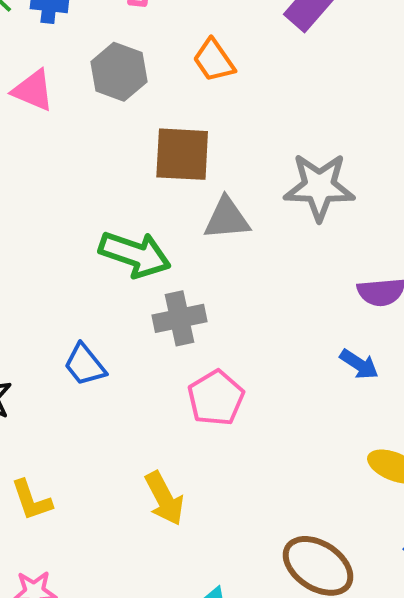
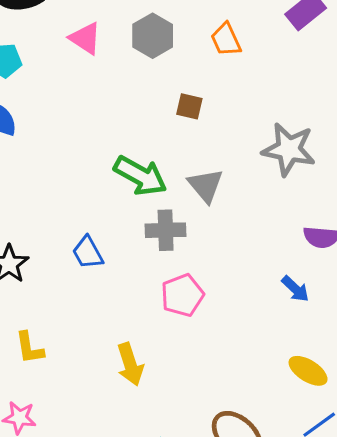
brown square: (182, 154) -> (189, 106), size x0.6
gray triangle: (227, 218) -> (206, 185), moved, turned 45

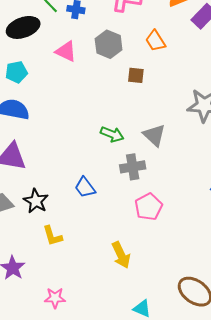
brown square: (189, 106) -> (136, 75), moved
green arrow: (140, 176) -> (112, 134), size x0.7
yellow L-shape: (29, 348) -> (52, 236), moved

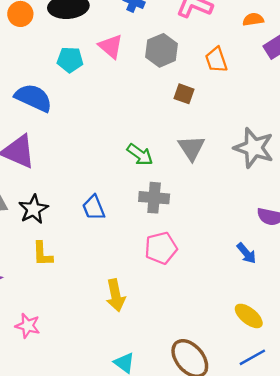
cyan pentagon: (16, 72) -> (70, 60), moved
gray triangle: (154, 135) -> (191, 148), moved

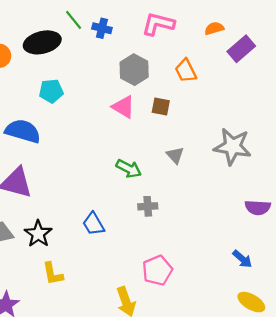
pink triangle: (111, 46) -> (123, 107), moved
gray triangle: (191, 148) -> (175, 155), size x0.7
gray cross: (154, 198) -> (148, 206), size x0.7
pink pentagon: (161, 248) -> (157, 270), moved
blue arrow: (246, 253) -> (242, 259), moved

